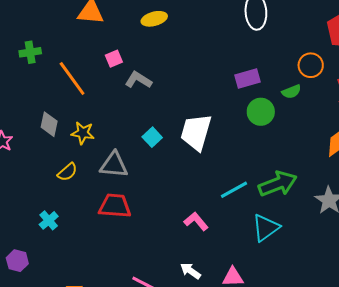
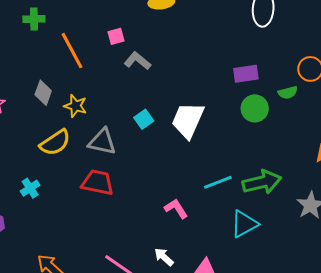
yellow semicircle: (67, 172) -> (55, 143), size x1.5

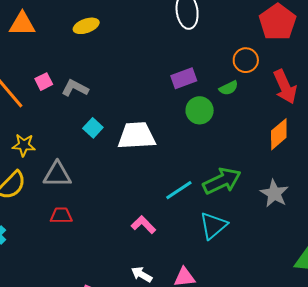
pink square: (116, 36) -> (44, 82), moved
cyan square: (144, 119) -> (93, 128), moved
white trapezoid: (188, 120) -> (137, 136), turned 75
red trapezoid: (98, 182) -> (61, 215), size x0.7

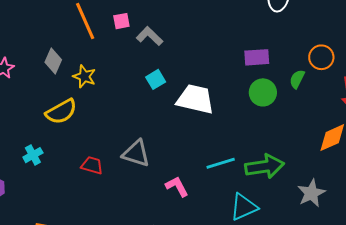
green semicircle: (229, 88) -> (297, 79), turned 126
gray triangle: (57, 175) -> (136, 153), moved
red trapezoid: (61, 215) -> (92, 165), moved

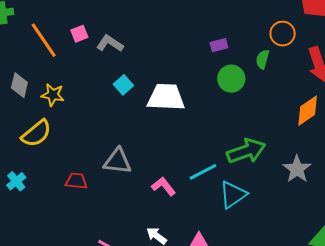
purple rectangle: (257, 57) -> (219, 45), size x0.7
cyan line: (221, 163) -> (203, 172), moved

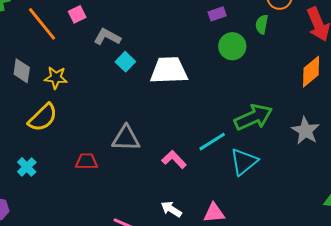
gray L-shape: (110, 43) -> (107, 37), moved

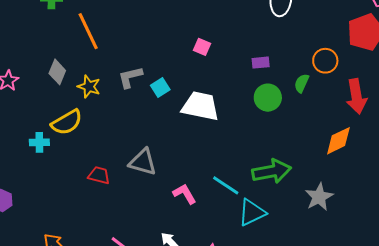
pink square: (77, 14) -> (202, 47), moved, turned 36
gray L-shape: (107, 37) -> (130, 77), moved, turned -56
cyan line: (212, 142) -> (226, 185), turned 52
cyan cross: (27, 167) -> (39, 142), moved, turned 30

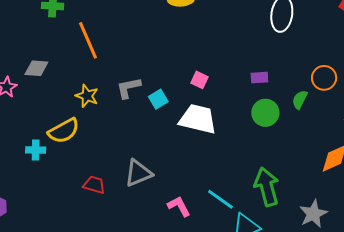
pink square: (202, 47) -> (199, 80), moved
gray diamond: (57, 72) -> (36, 68), moved, turned 70
gray triangle: (143, 162) -> (138, 173), turned -40
green arrow: (272, 171) -> (267, 187), turned -96

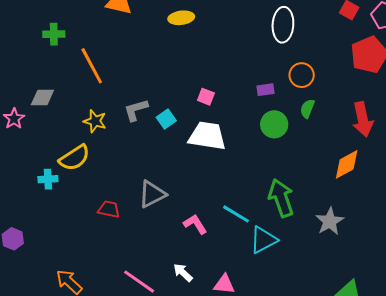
orange circle: (324, 78) -> (302, 75), moved

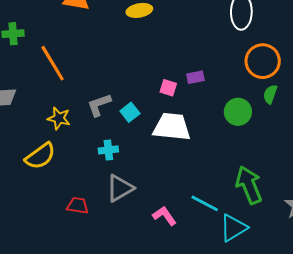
orange circle: (302, 75) -> (263, 61), size x1.4
purple rectangle: (266, 90) -> (195, 77), moved
cyan cross: (48, 179) -> (108, 150), moved

